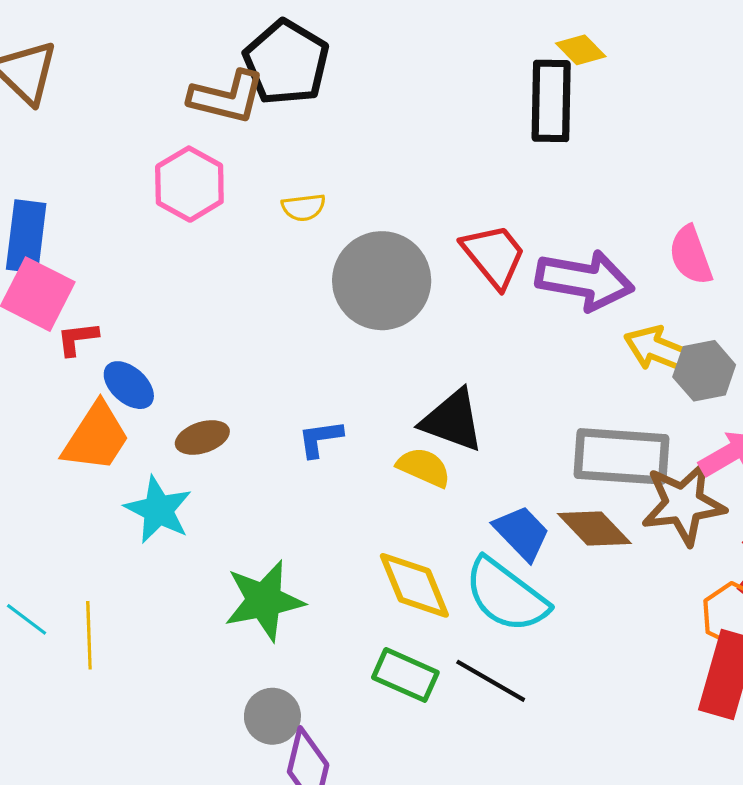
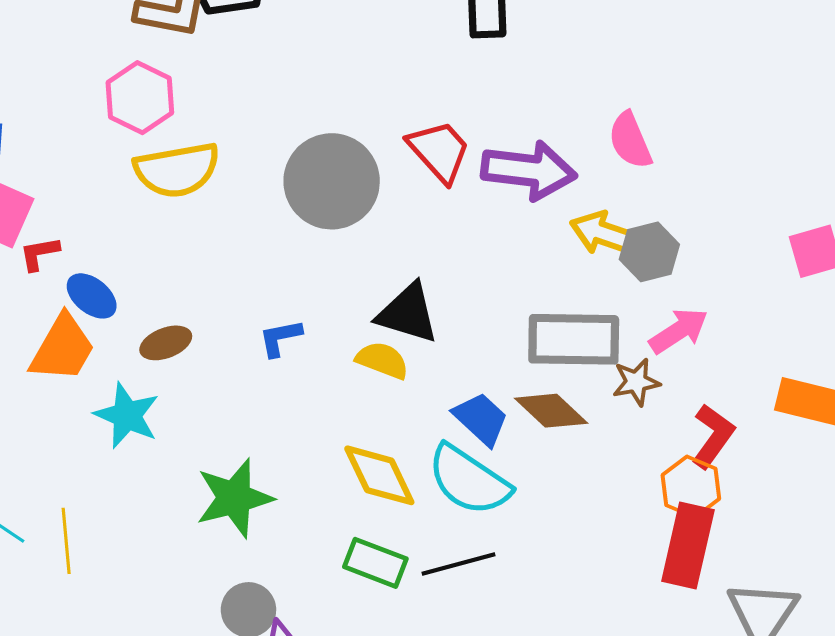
yellow semicircle: (304, 207) -> (177, 170), moved, size x2.0
brown star: (683, 504) -> (636, 382), size x0.6
black line: (491, 681) -> (458, 564), turned -42

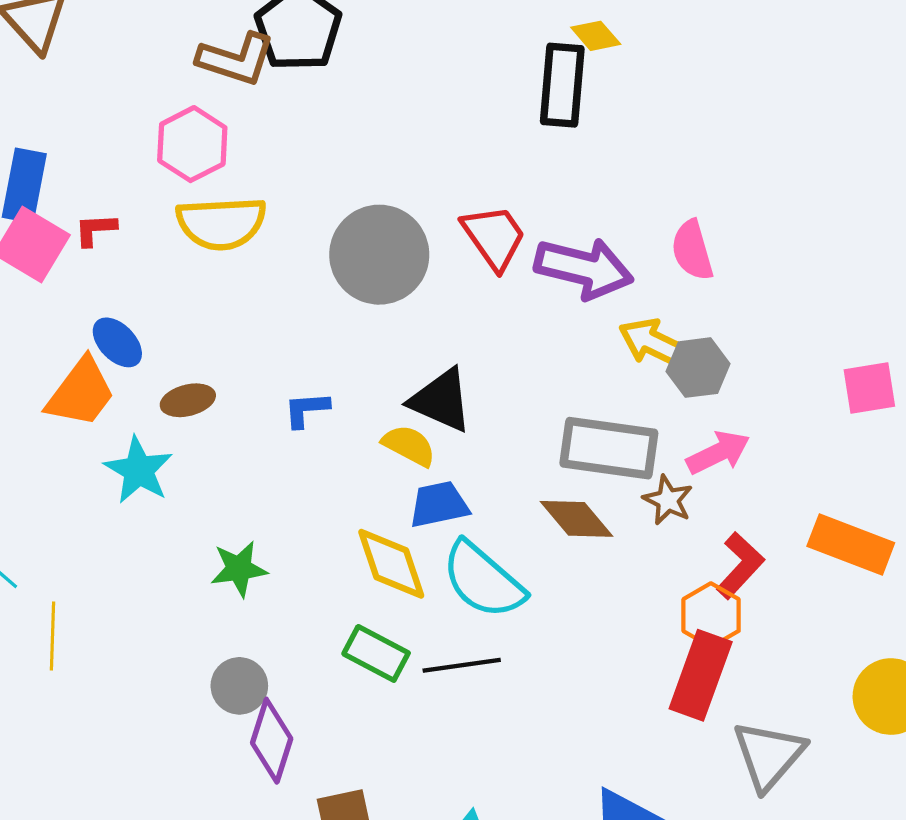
red L-shape: (39, 254) -> (95, 230), moved
brown star: (636, 382) -> (668, 500), turned 30
blue trapezoid: (481, 419) -> (439, 504), moved, turned -62
green star: (234, 498) -> (239, 569), size x0.7
yellow line: (66, 541) -> (52, 636), moved

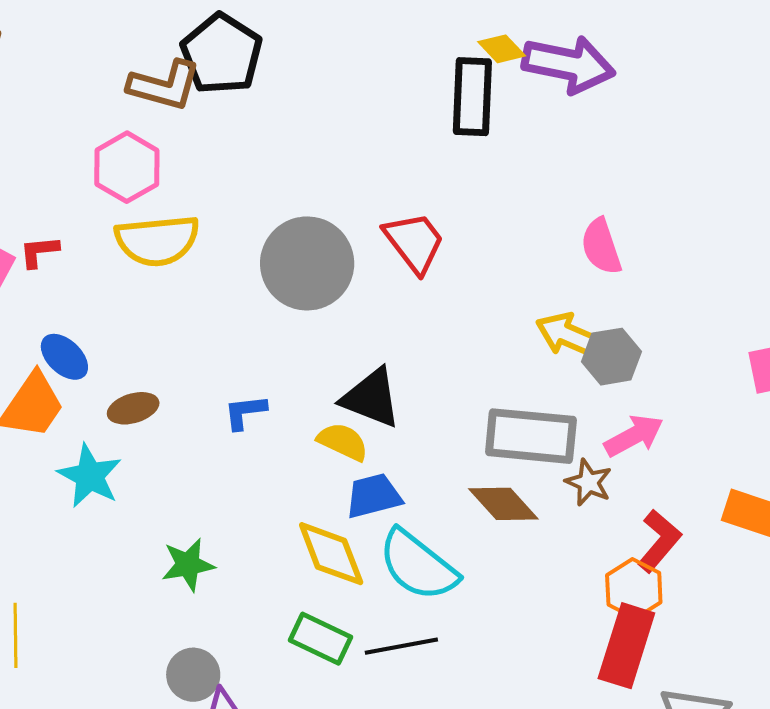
purple arrow: (584, 268) -> (569, 64), moved

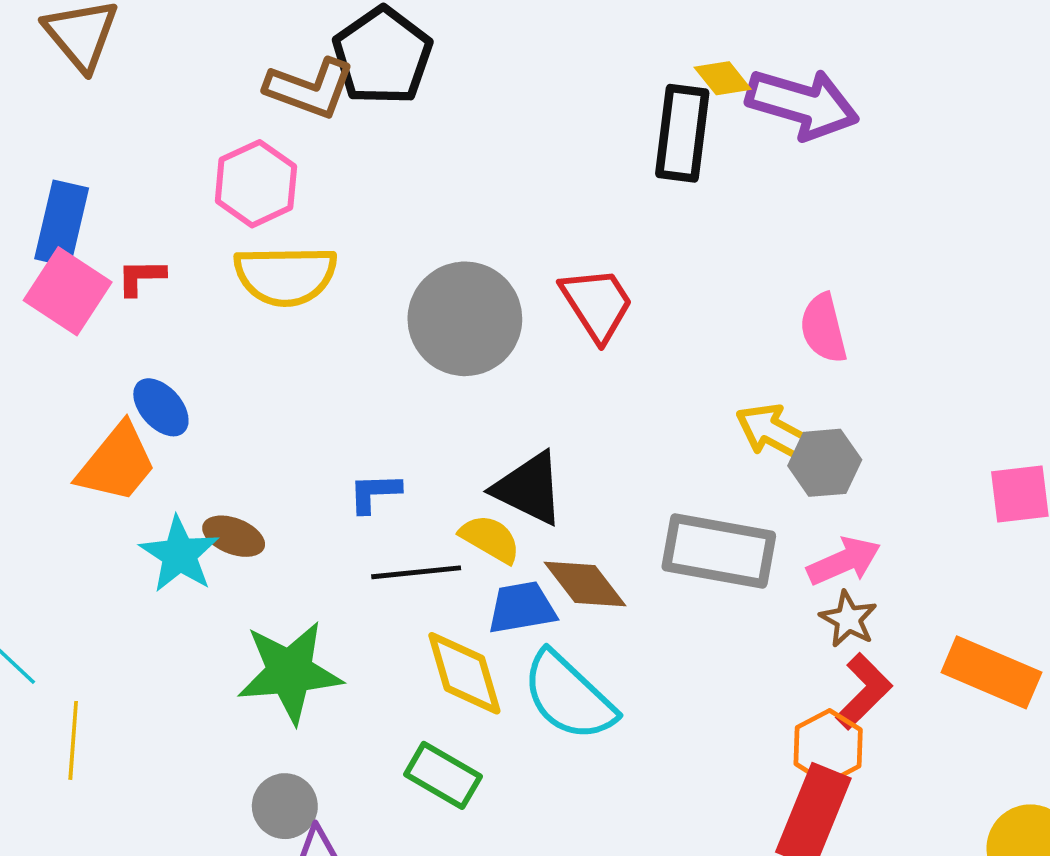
brown ellipse: (133, 408) -> (234, 536), moved, turned 33
brown star: (589, 482) -> (848, 619), moved
brown diamond: (503, 504) -> (585, 584), moved
green star: (188, 565) -> (290, 672), size x1.6
black line: (401, 646) -> (416, 572), moved

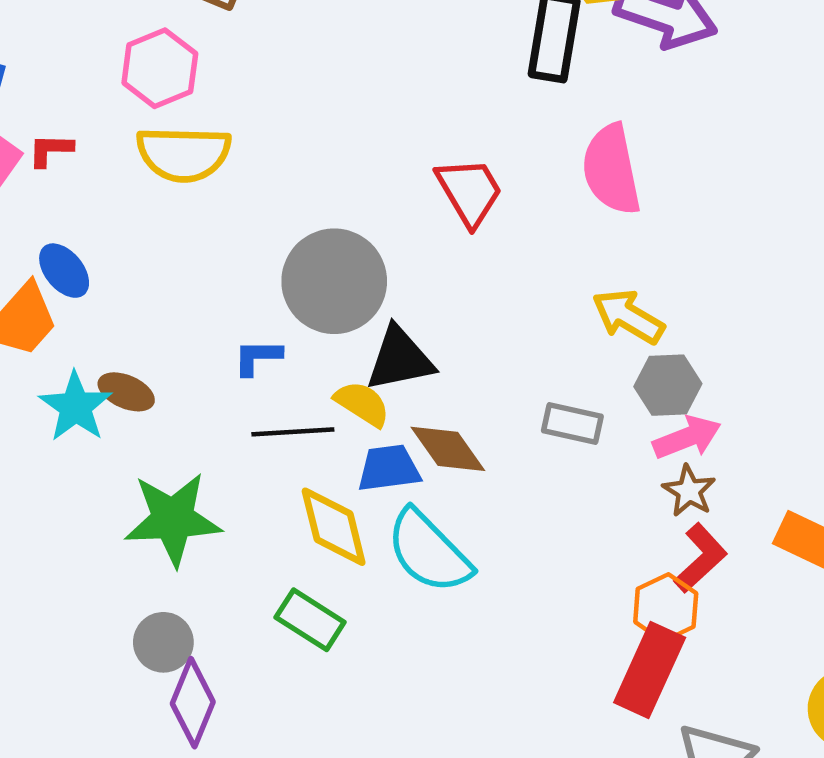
gray circle: (465, 319) -> (334, 281), moved
pink semicircle: (823, 328) -> (611, 170), moved, size x1.4
gray hexagon: (825, 463) -> (668, 385), moved
black triangle: (529, 488) -> (400, 359), turned -40
gray rectangle: (719, 551) -> (572, 423), size x0.6

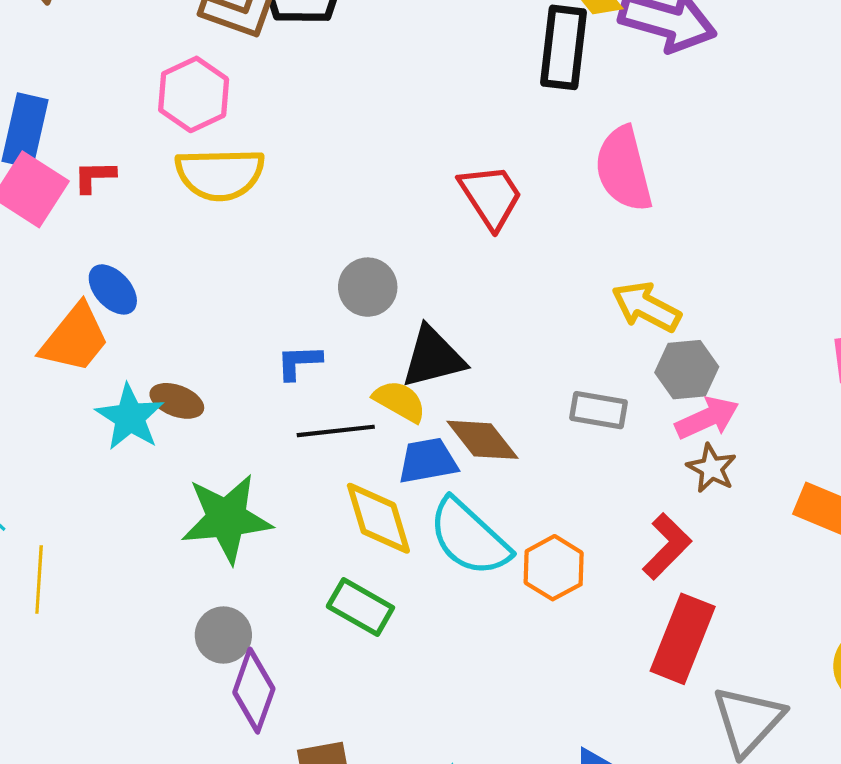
gray circle: (334, 281) -> (368, 287), size x0.6
red L-shape: (701, 558) -> (667, 546), moved
orange hexagon: (666, 608) -> (554, 568), moved

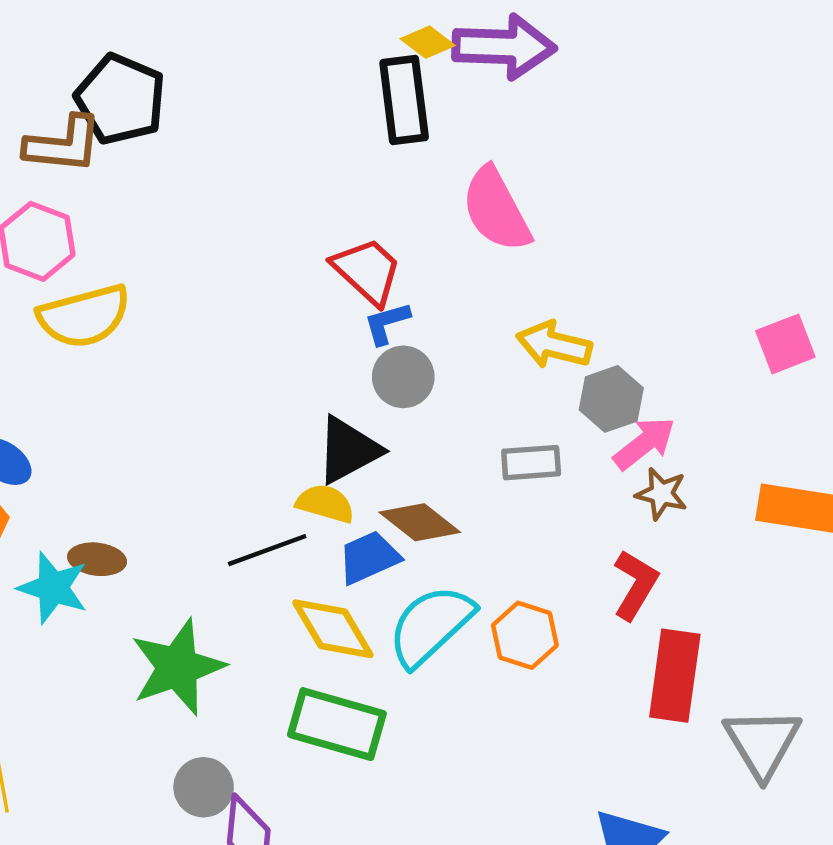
gray circle: (368, 287) -> (403, 377), moved
blue L-shape: (299, 362) -> (387, 323), moved
cyan semicircle: (469, 537) -> (431, 626), turned 108
green rectangle: (360, 607) -> (337, 724), size x1.4

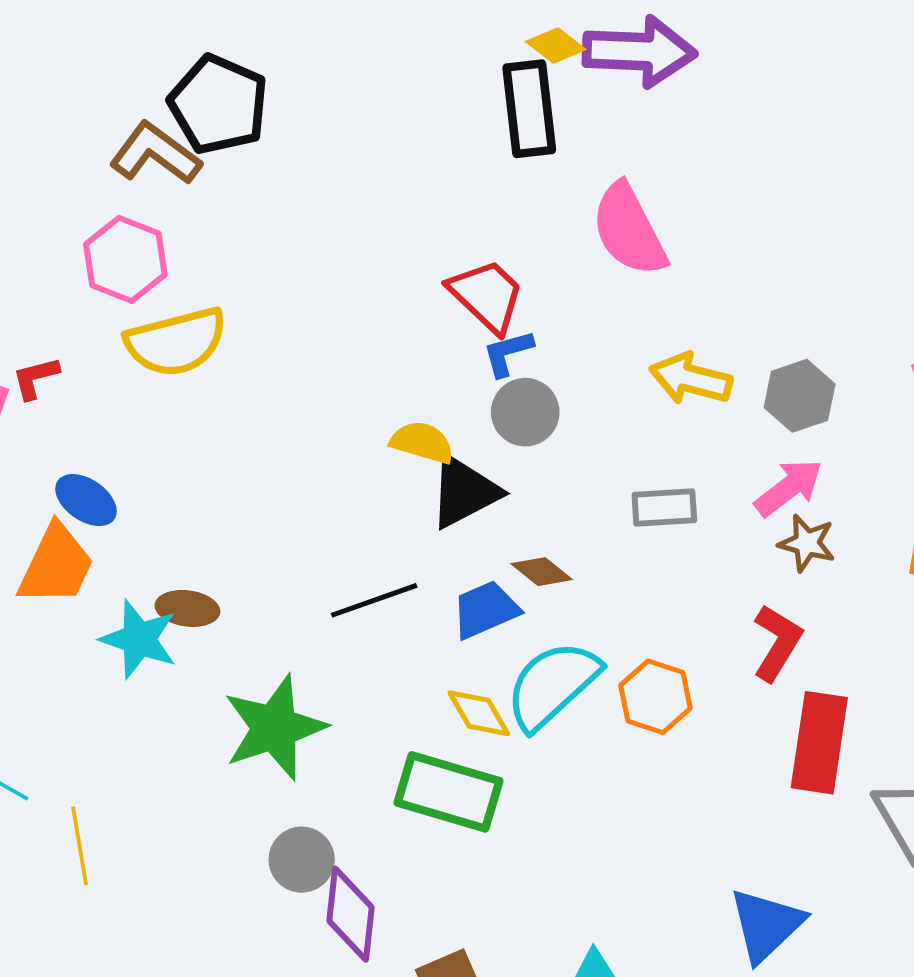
brown L-shape: (63, 144) -> (155, 154), turned -150
gray hexagon: (611, 399) -> (800, 396), moved
yellow semicircle: (325, 503) -> (422, 442), moved
brown diamond: (420, 522) -> (542, 572), size x0.7
yellow diamond: (333, 629) -> (479, 713), moved, size x0.7

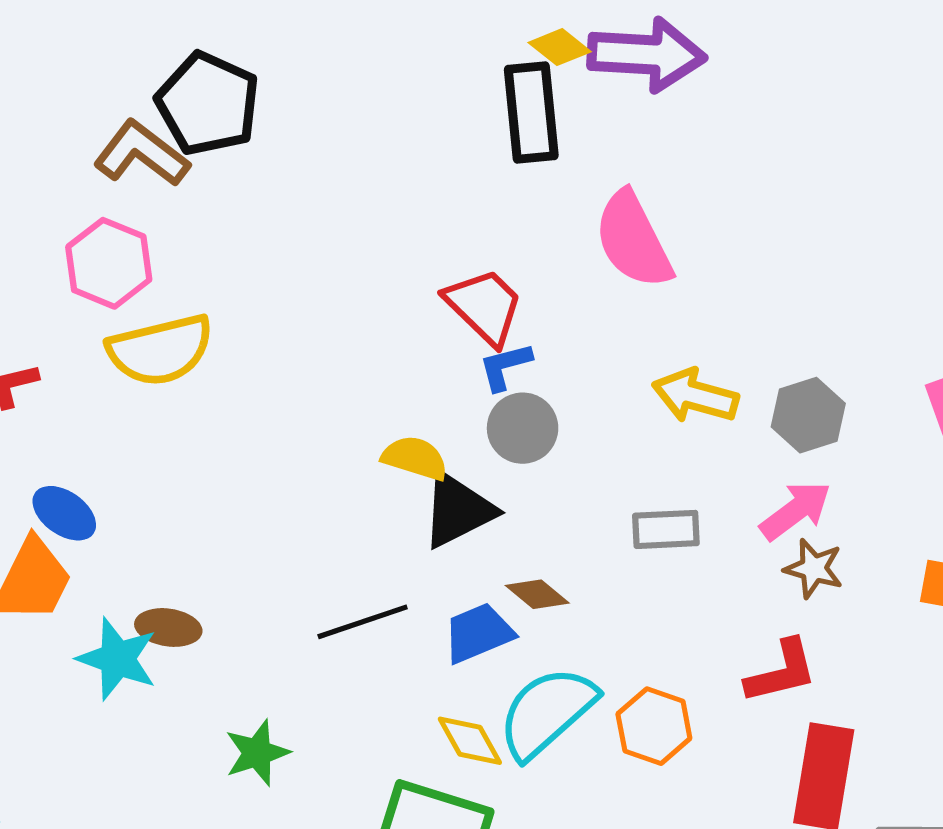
red L-shape: (777, 643) -> (781, 672), turned 44
green star: (275, 728) -> (257, 753), size x0.6

